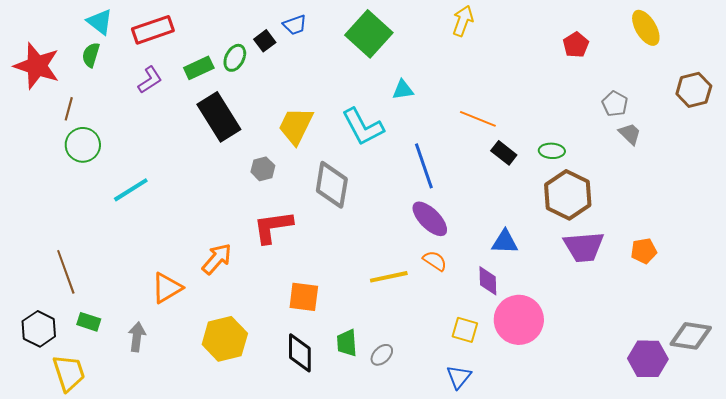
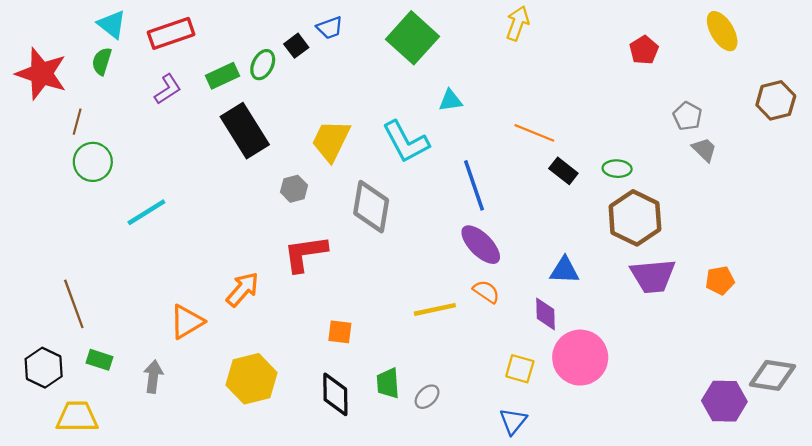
orange square: (304, 297) -> (340, 332), size x0.7
yellow trapezoid: (69, 373) -> (77, 417), turned -72

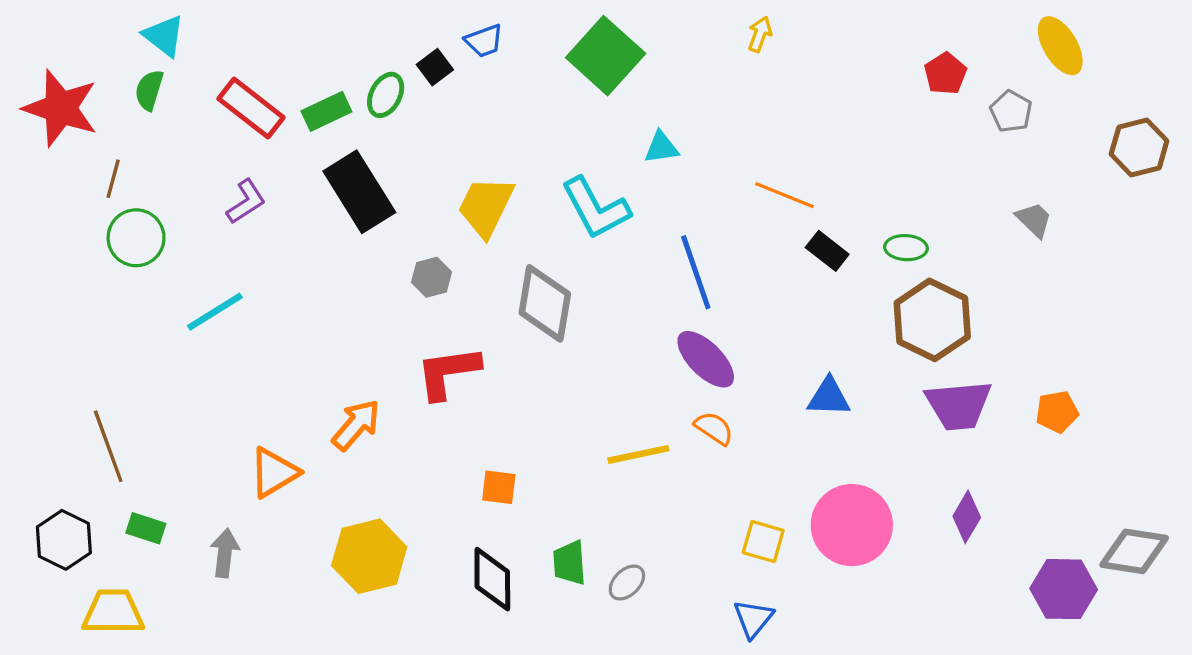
yellow arrow: (518, 23) -> (760, 34), size x0.7
red rectangle: (171, 33) -> (251, 108), moved, turned 57
purple L-shape: (168, 89) -> (246, 202), moved
gray pentagon: (688, 116) -> (1011, 111), moved
purple diamond: (546, 314) -> (967, 517), moved, turned 32

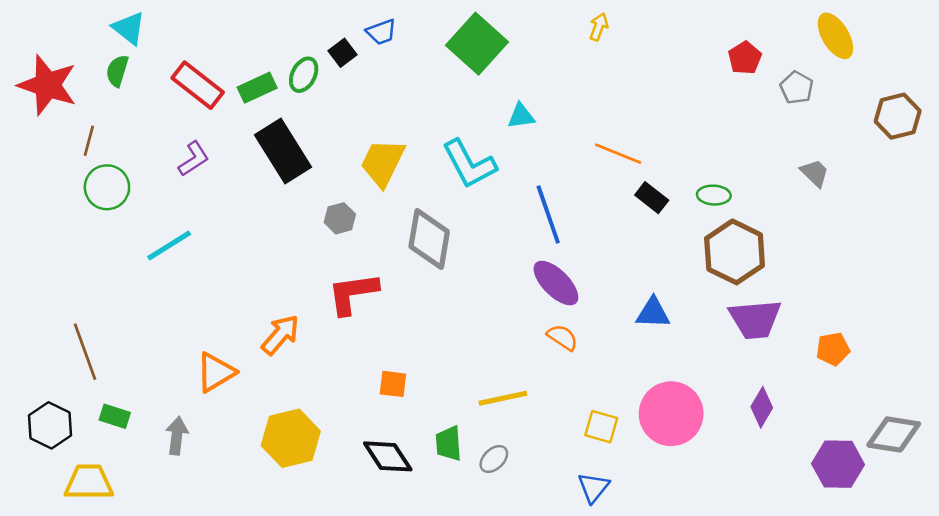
orange pentagon: (1057, 412) -> (833, 349), moved
yellow line: (638, 454) -> (503, 398), moved
black diamond: (492, 579) -> (388, 456), turned -33

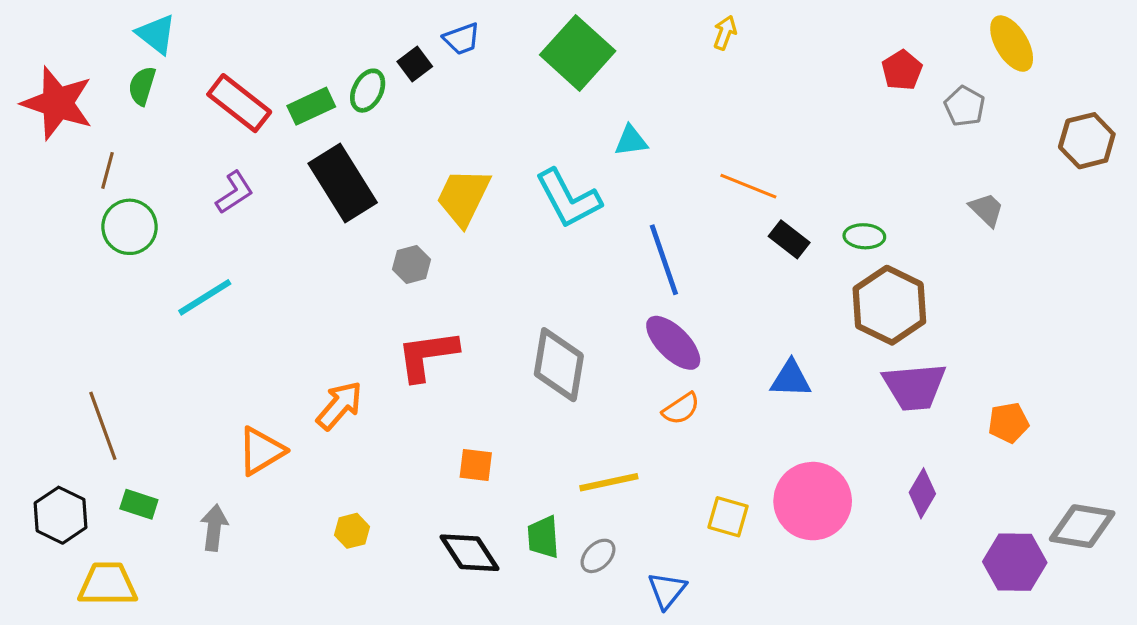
gray diamond: (429, 239) -> (559, 365), moved
orange semicircle: (562, 337) -> (681, 409), turned 112
yellow hexagon: (291, 438) -> (352, 531), size x0.5
blue triangle: (593, 487) -> (667, 590), moved

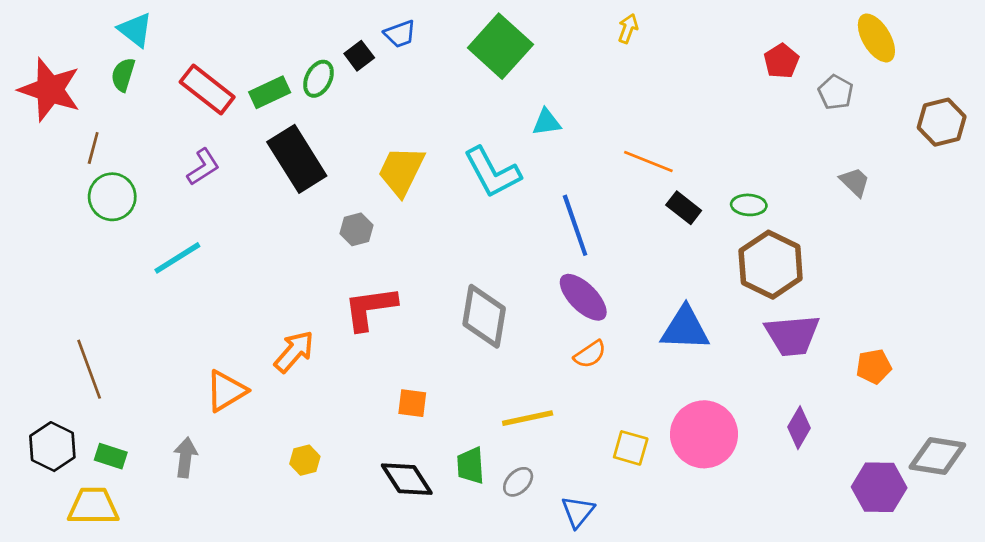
blue triangle: (791, 379) -> (685, 328), size x1.4
green rectangle: (139, 504) -> (111, 456), moved

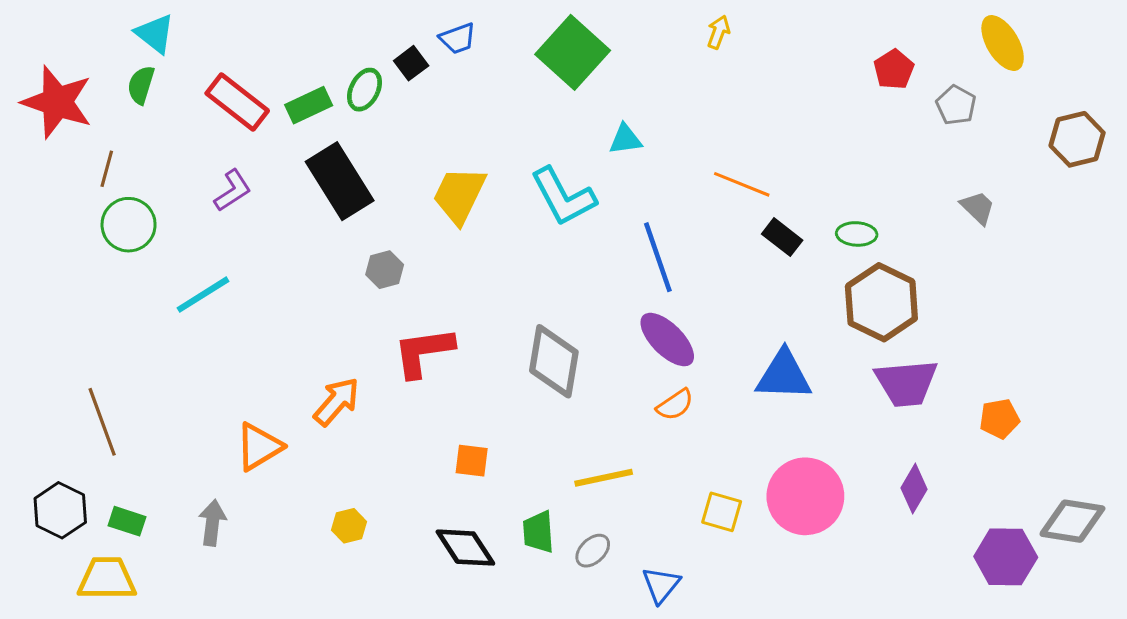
gray hexagon: (357, 229) -> (385, 270), moved

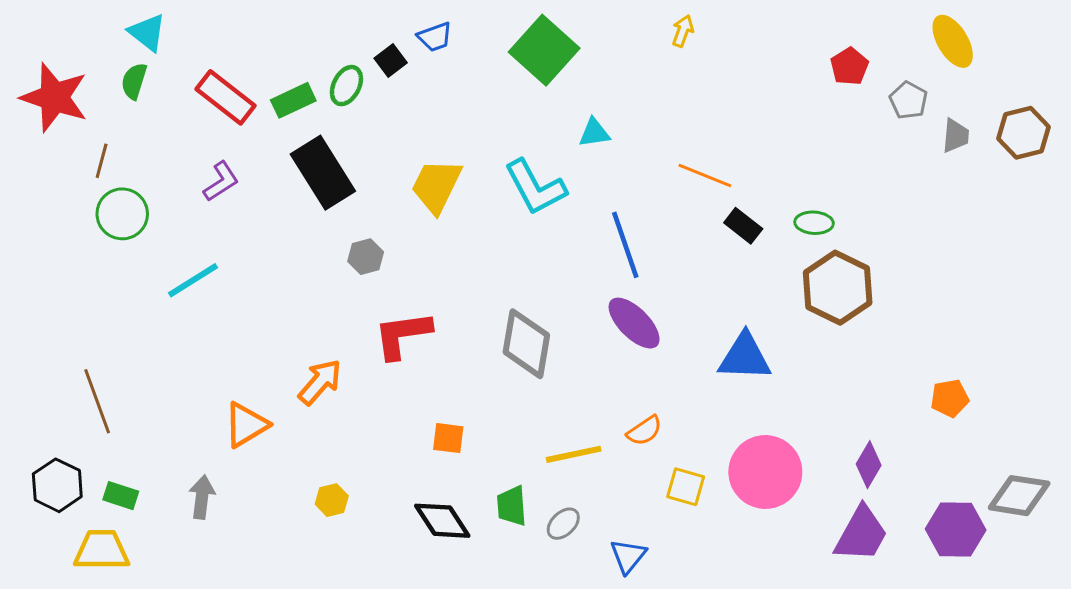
gray trapezoid: (978, 208) -> (956, 136), moved, turned 51
purple trapezoid: (906, 383) -> (861, 534), moved, turned -56
orange semicircle: (675, 405) -> (644, 431), moved

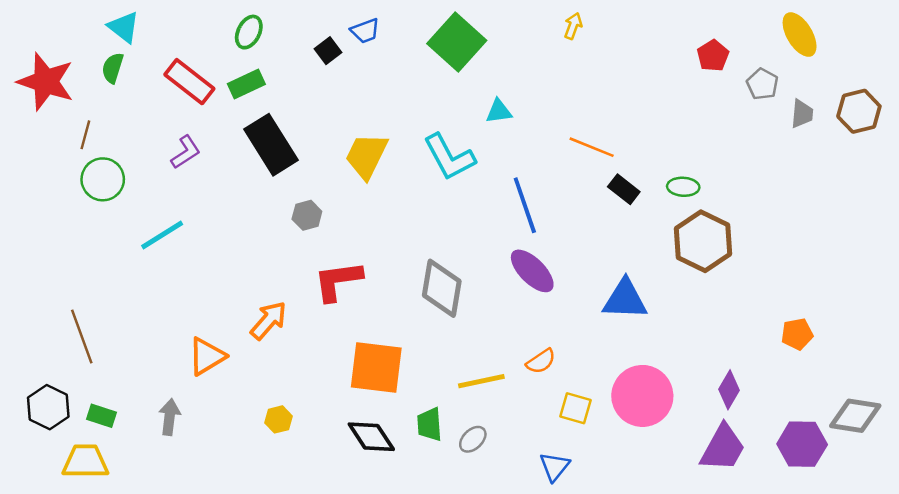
green ellipse: (346, 86) -> (249, 32), moved
orange square: (448, 438) -> (376, 367), size x2.0
blue triangle: (628, 556) -> (554, 466), moved

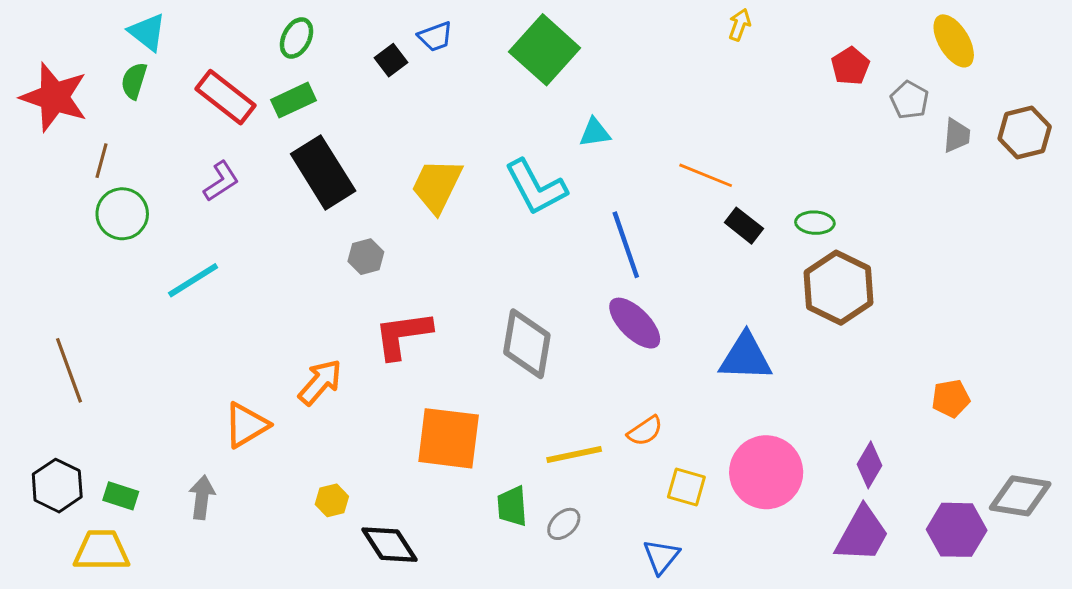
yellow arrow: (573, 26) -> (740, 25), moved
brown line: (82, 337) -> (69, 370), moved
black diamond: (371, 437) -> (390, 545), moved

